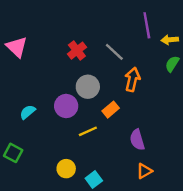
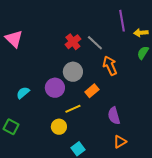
red cross: (77, 51) -> (73, 42), moved
orange arrow: (132, 79) -> (110, 66), turned -36
yellow circle: (66, 169) -> (59, 127), moved

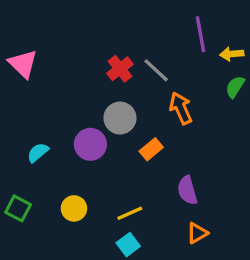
yellow line: (73, 109) -> (130, 213), moved
yellow circle: (59, 127) -> (74, 208), moved

